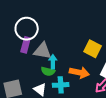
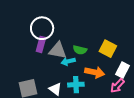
cyan arrow: (53, 62) -> (68, 61), turned -104
green semicircle: (48, 71) -> (80, 50), moved

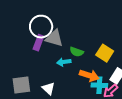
gray triangle: (58, 51) -> (54, 38), moved
cyan cross: (76, 85) -> (99, 85), moved

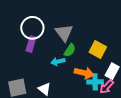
gray triangle: (54, 38) -> (64, 33), moved, turned 42
green semicircle: (77, 52) -> (70, 50), turned -72

